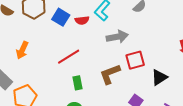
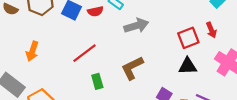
red square: (135, 60) -> (188, 38), moved
black triangle: (159, 77) -> (188, 66), turned 36

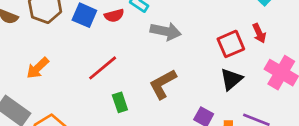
gray arrow: (136, 26) -> (166, 31), turned 30
orange arrow: (32, 51) -> (38, 68), turned 30
black triangle: (188, 66) -> (231, 79), turned -36

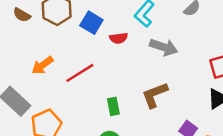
red semicircle: (114, 16) -> (119, 38), moved
red line: (103, 68) -> (80, 73), moved

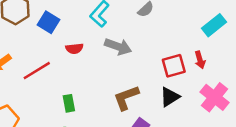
red semicircle: (119, 38) -> (74, 49), moved
brown L-shape: (155, 95) -> (126, 98), moved

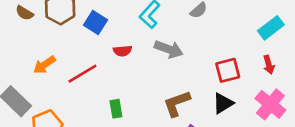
red arrow: (200, 60) -> (269, 65), moved

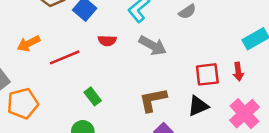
red arrow: (269, 65) -> (238, 72), moved
green rectangle: (116, 109) -> (93, 96), turned -36

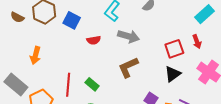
orange arrow: (29, 44) -> (35, 55), turned -36
red line: (65, 57) -> (68, 85), moved, turned -50
brown L-shape: (153, 100) -> (128, 67), moved

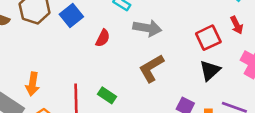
blue square: (72, 20) -> (71, 15), turned 30
red semicircle: (94, 40) -> (103, 38), turned -48
orange arrow: (35, 55) -> (33, 84), moved

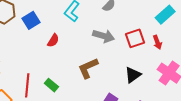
gray arrow: (147, 28) -> (104, 36), moved
red square: (208, 38) -> (135, 38), moved

